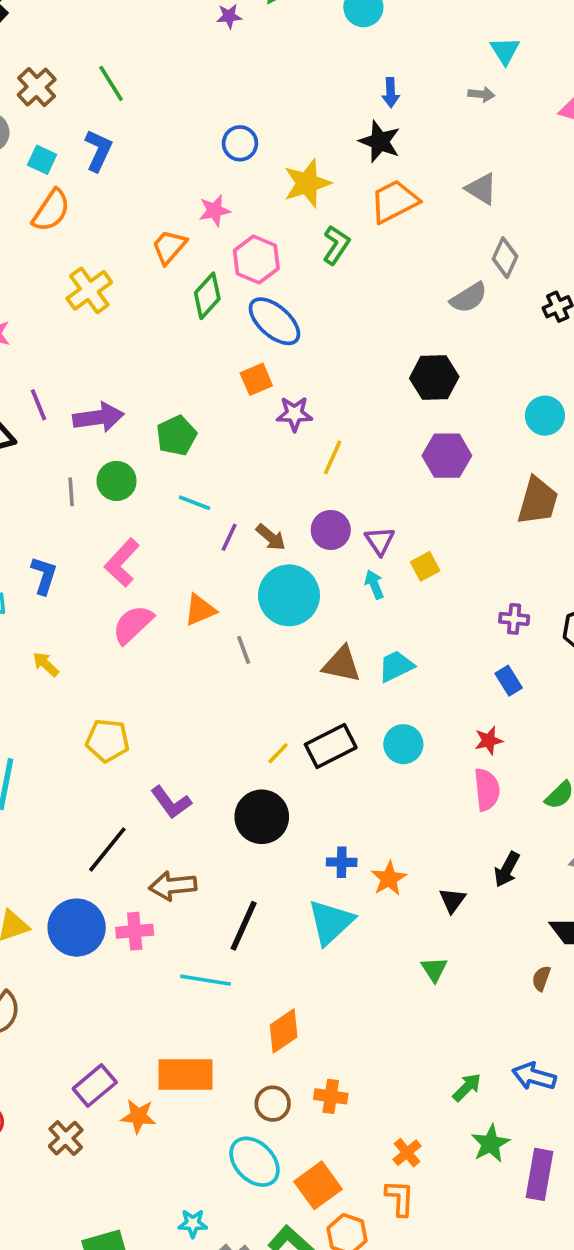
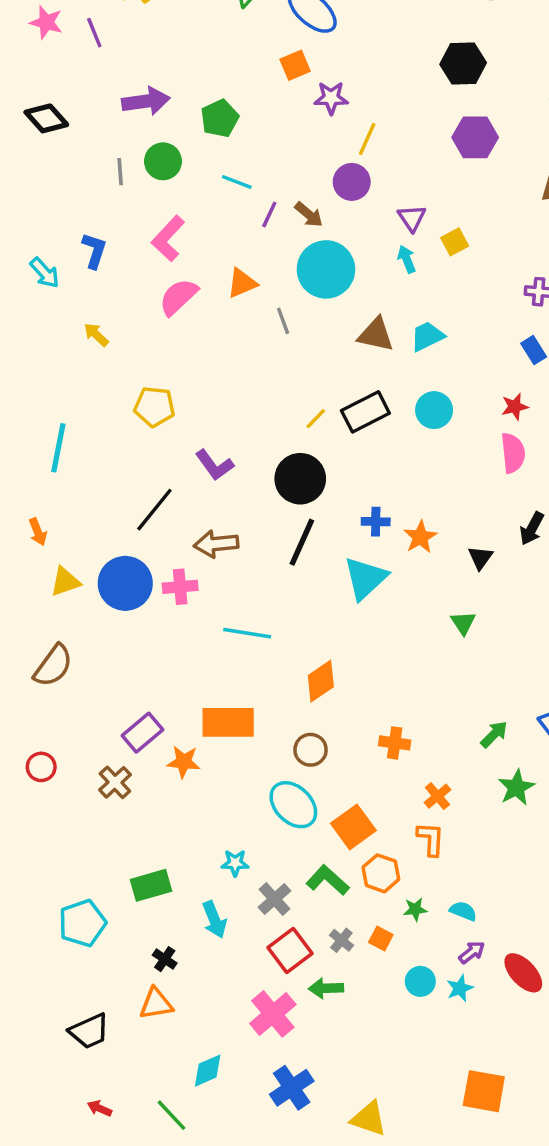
purple line: (38, 405) -> (94, 33), moved
purple circle: (331, 530) -> (352, 182), moved
black line: (244, 926) -> (302, 542), moved
orange cross: (331, 1096) -> (395, 743), moved

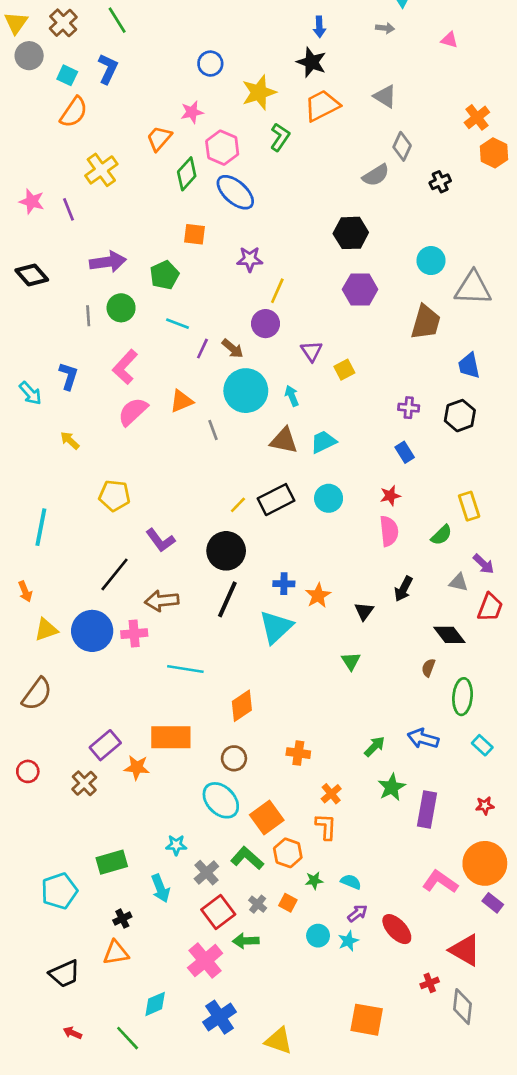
orange square: (295, 65) -> (195, 234), moved, turned 30
cyan arrow: (407, 259) -> (292, 396), moved
black cross: (165, 959) -> (122, 919), turned 30

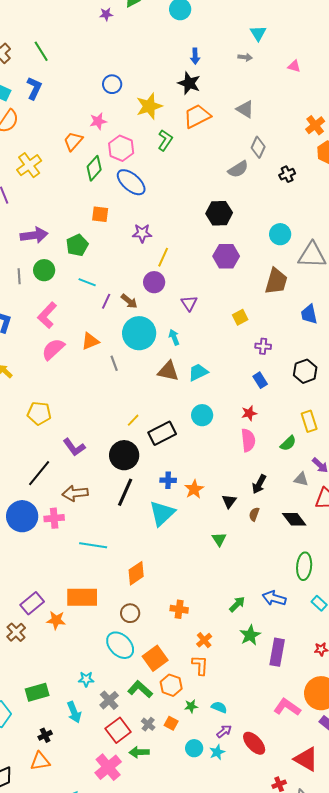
yellow square: (344, 370) -> (240, 317), moved
black hexagon: (460, 416) -> (305, 371), moved
black rectangle: (276, 500) -> (162, 433), moved
brown semicircle: (428, 668) -> (254, 514), moved

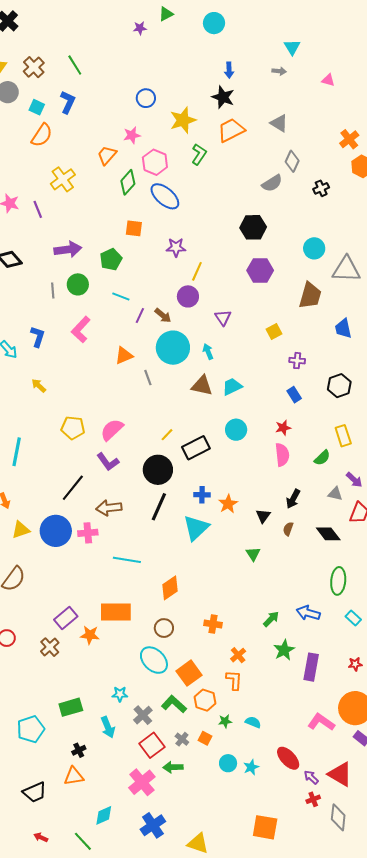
pink semicircle: (53, 349) -> (112, 430), moved
purple arrow: (224, 731) -> (311, 777), moved, turned -98

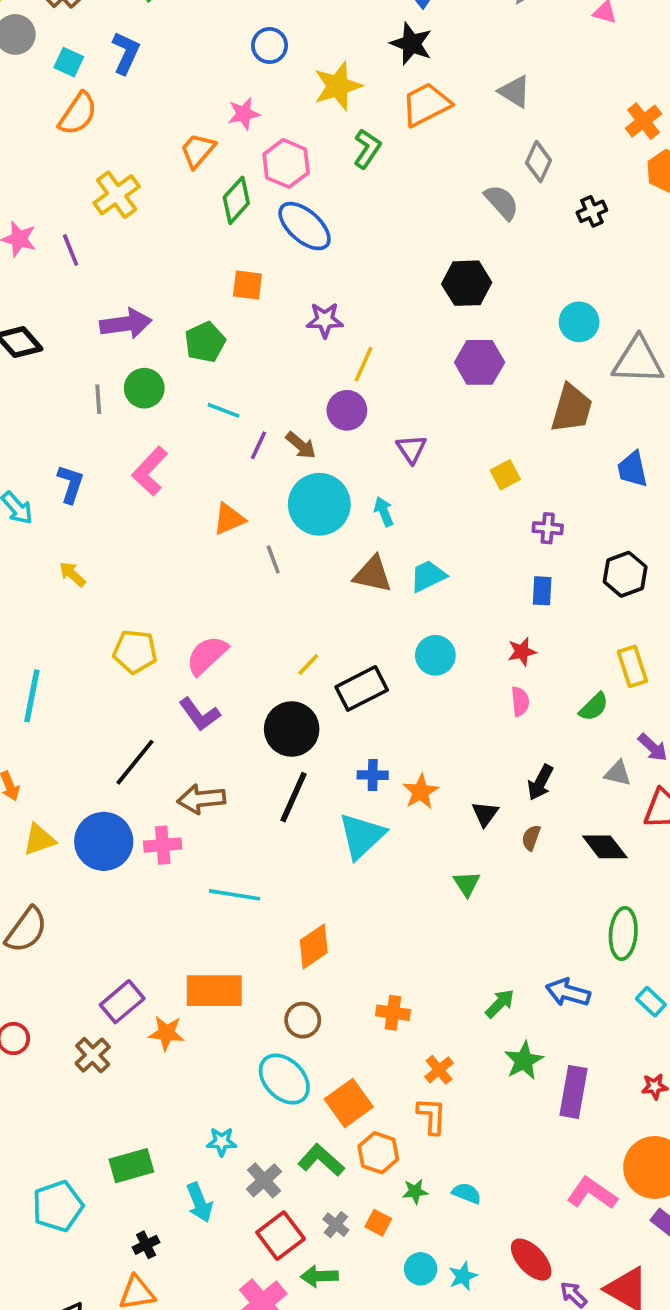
gray semicircle: (272, 183) -> (502, 202), turned -100
blue rectangle: (294, 395) -> (542, 591), turned 35
pink semicircle: (282, 455) -> (520, 701), size x0.7

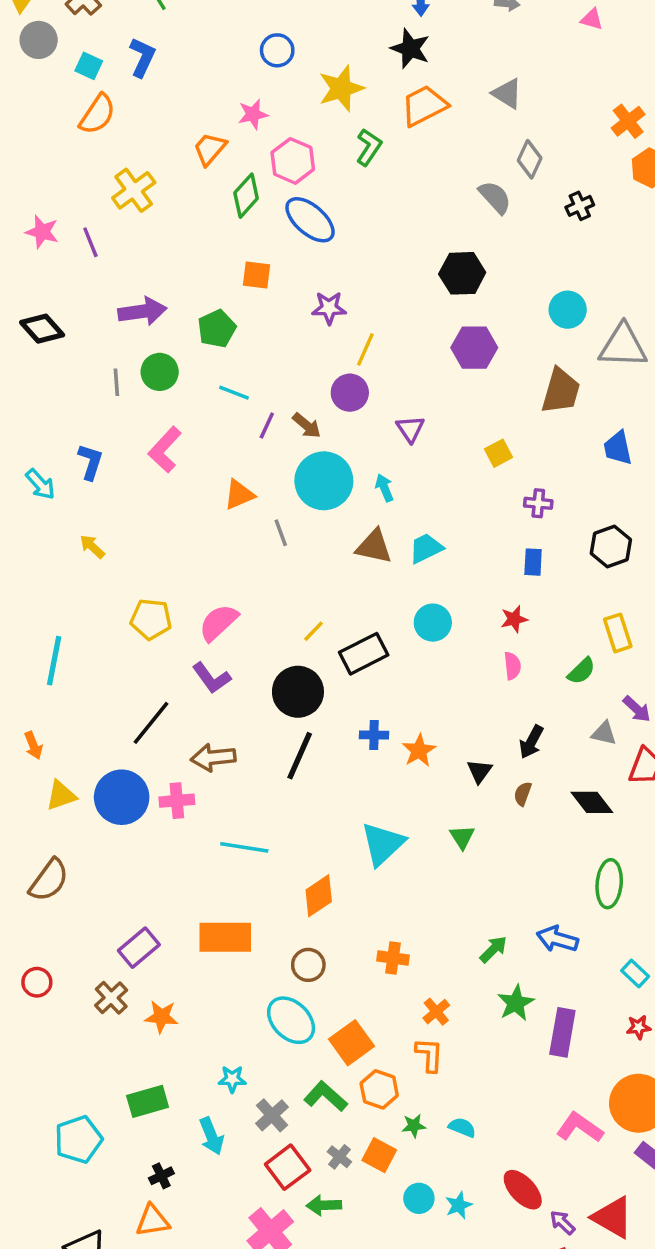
cyan triangle: (362, 836) -> (383, 844), moved
cyan rectangle: (651, 1002) -> (635, 974), moved
orange star: (166, 1033) -> (161, 1017), moved
orange square: (378, 1223) -> (379, 1155), size x1.4

